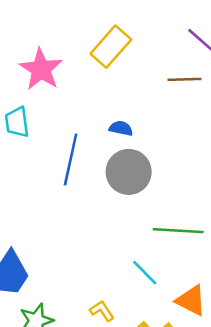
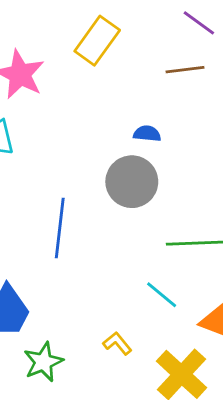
blue semicircle: (121, 128) -> (147, 134), moved
blue line: (71, 159) -> (60, 228), moved

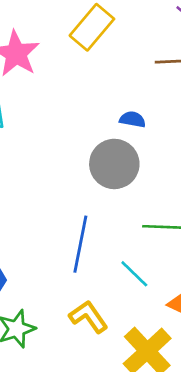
blue line: (60, 228) -> (80, 244), moved
yellow L-shape: (117, 343) -> (88, 317), size x1.4

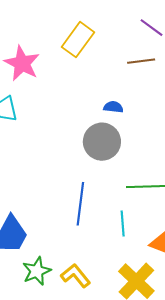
cyan line: (134, 274) -> (123, 224), turned 45
yellow L-shape: (88, 317) -> (76, 276), moved

